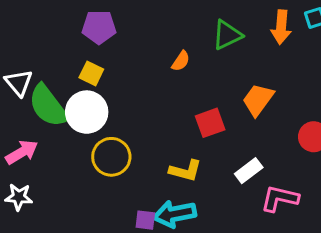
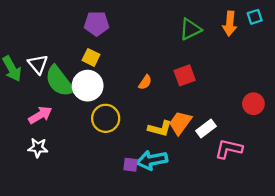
orange semicircle: (181, 61) -> (145, 82), moved
orange trapezoid: (258, 100) -> (180, 123), moved
red square: (210, 123) -> (185, 75), moved

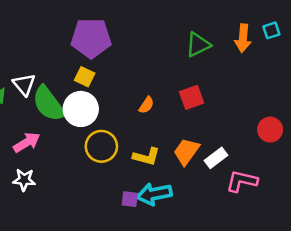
purple pentagon: (97, 24) -> (91, 38), size x1.4
yellow L-shape: (160, 129) -> (146, 157), moved

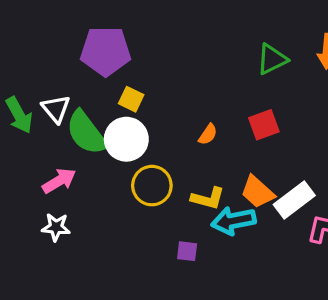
purple pentagon: (91, 38) -> (106, 51), moved
orange trapezoid: (186, 151) -> (257, 192), turned -84
white rectangle: (216, 158) -> (294, 200), size x1.4
cyan arrow: (154, 194) -> (233, 221), moved

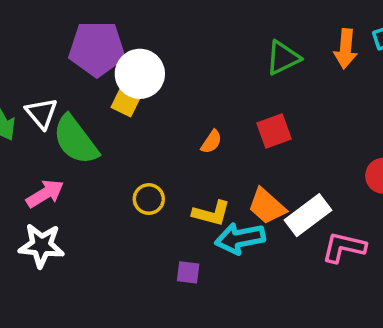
white circle: (126, 139) -> (140, 74), moved
yellow circle: (152, 186) -> (149, 199), size x0.7
white star: (56, 227) -> (41, 246), size x1.4

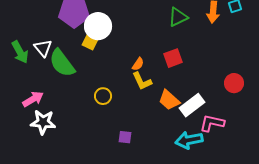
pink arrow: (45, 194) -> (33, 99), moved
yellow L-shape: (211, 213) -> (142, 81), moved, turned 50
cyan arrow: (240, 238) -> (189, 140), moved

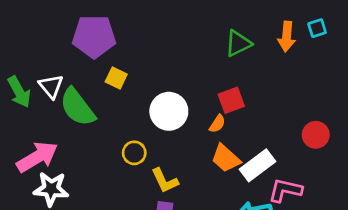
white circle: (98, 26) -> (169, 111), moved
orange semicircle: (138, 64) -> (217, 124), moved
yellow L-shape: (142, 81) -> (165, 181), moved
pink arrow: (33, 99) -> (37, 157), size x1.4

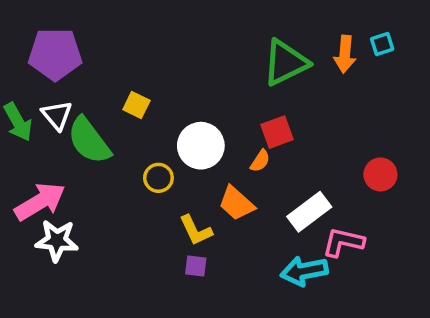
purple pentagon: (94, 36) -> (55, 54), moved
green triangle: (238, 43) -> (286, 63), size x1.4
yellow circle: (134, 153) -> (158, 178), moved
orange trapezoid: (226, 158) -> (236, 203), moved

